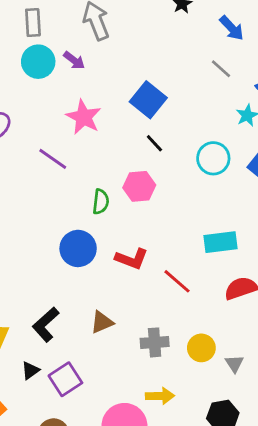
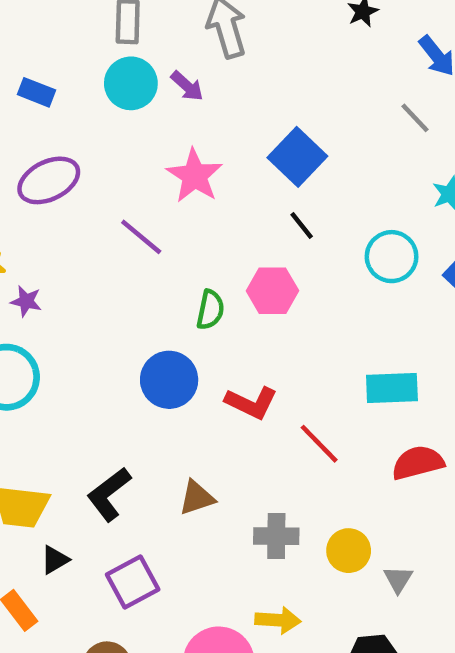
black triangle: (30, 371) -> (55, 560), moved

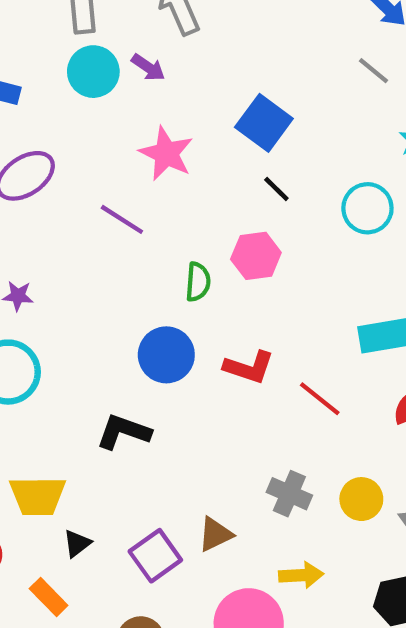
black L-shape: (109, 494) -> (124, 432), moved, turned 64
brown triangle: (197, 498) -> (215, 534), moved
gray cross: (276, 536) -> (289, 494), turned 30

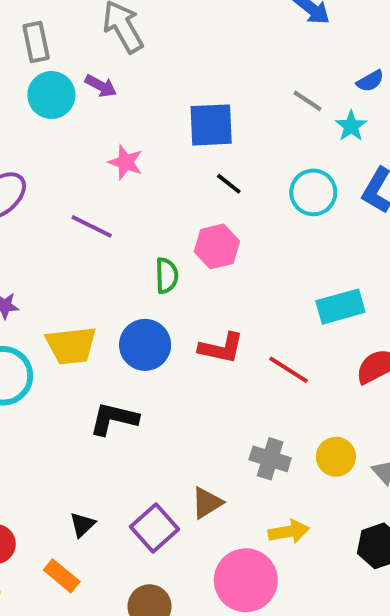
gray line: (373, 71) -> (308, 101), moved
blue square: (264, 123) -> (211, 125), turned -33
pink star: (166, 154) -> (126, 162), size x0.7
yellow trapezoid: (38, 496) -> (71, 346), moved

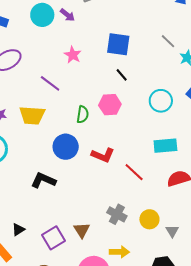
cyan circle: (313, 192) -> (161, 101), moved
yellow trapezoid: (71, 346) -> (32, 115), moved
brown triangle: (207, 503) -> (82, 230), turned -42

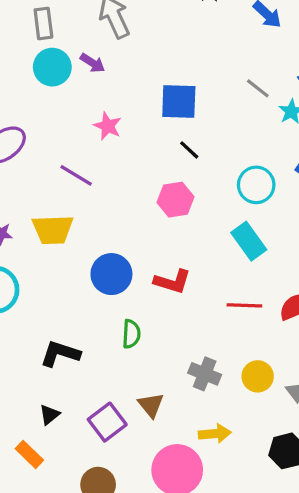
green semicircle: (83, 114) -> (131, 334), moved
cyan rectangle: (165, 146) -> (249, 241), moved, turned 65
red line: (134, 172) -> (244, 305), moved, turned -35
black L-shape: (43, 180) -> (60, 354), moved

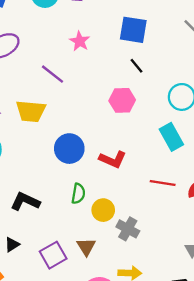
yellow circle: (258, 376) -> (103, 210), moved

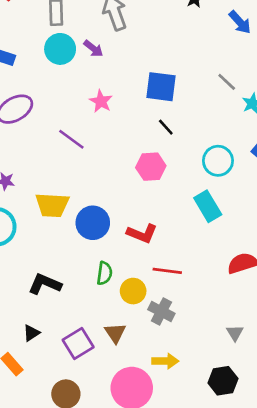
yellow trapezoid: (31, 111) -> (52, 205), moved
red line: (163, 183) -> (167, 271), moved

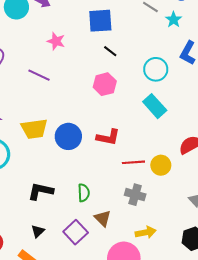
green semicircle: (104, 273) -> (84, 193), moved
yellow circle: (133, 291) -> (161, 165), moved

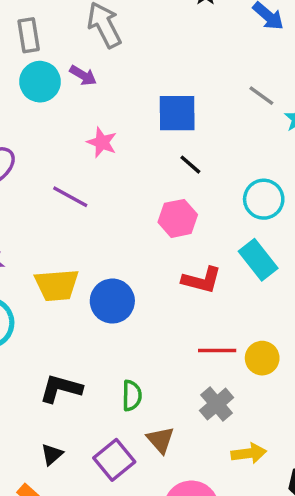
red L-shape: (108, 137) -> (202, 280), moved
gray cross: (135, 195) -> (217, 404), turned 30
yellow arrow: (146, 232) -> (249, 453), moved

